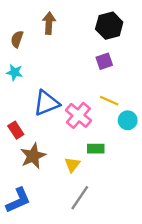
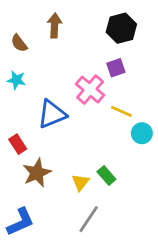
brown semicircle: (17, 39) -> (19, 43), turned -56
pink cross: (78, 115) -> (90, 90), moved
green rectangle: (96, 149) -> (106, 175), moved, turned 49

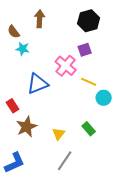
cyan star: (16, 80) -> (23, 49), moved
green rectangle: (106, 175) -> (89, 129), moved

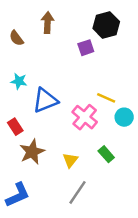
cyan star: (23, 49) -> (19, 81), moved
purple square: (85, 50) -> (86, 48), moved
pink cross: (66, 66) -> (85, 117), moved

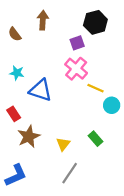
blue triangle: (45, 100) -> (41, 90), turned 40
pink cross: (85, 117) -> (76, 69), moved

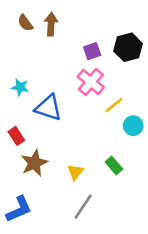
black hexagon: (95, 22) -> (128, 47), moved
brown semicircle: (15, 34) -> (25, 23), moved
yellow line: (95, 88) -> (114, 105), turned -63

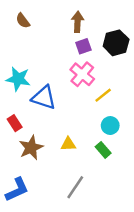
brown arrow: (51, 24) -> (78, 22), moved
cyan star: (20, 87) -> (18, 79), size x1.5
cyan circle: (133, 126) -> (110, 126), moved
yellow triangle: (75, 172) -> (68, 144), moved, turned 49

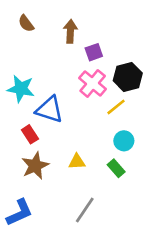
brown arrow: (78, 22) -> (70, 31), moved
black hexagon: (116, 43) -> (128, 77), moved
red rectangle: (15, 123) -> (30, 134), moved

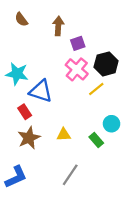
cyan circle: (124, 141) -> (111, 124), moved

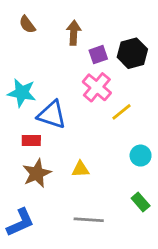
black hexagon: (106, 64) -> (132, 53), moved
red rectangle: (25, 112) -> (31, 141), turned -56
green rectangle: (96, 140) -> (141, 202), moved
gray line: (70, 175) -> (89, 220), turned 60

